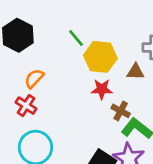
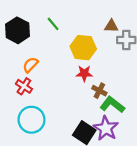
green line: (76, 38) -> (53, 24), moved
brown triangle: (135, 72) -> (111, 26), moved

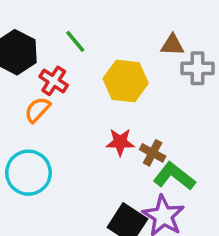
red star: (84, 73) -> (120, 142), moved
red cross: (24, 86) -> (54, 81), moved
cyan circle: (32, 120) -> (28, 173), moved

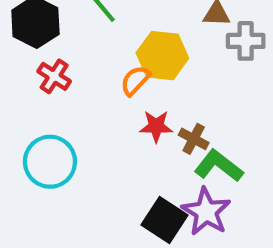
red cross: (54, 81) -> (54, 76), moved
orange semicircle: (37, 110) -> (135, 81), moved

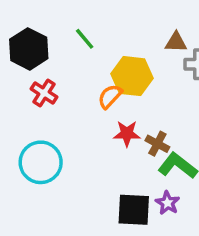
purple star: (206, 212) -> (168, 203), size x0.6
black square: (164, 220) -> (134, 210), turned -30

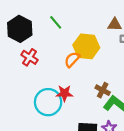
red star: (127, 134) -> (64, 93), moved
cyan circle: (41, 162) -> (48, 102), moved

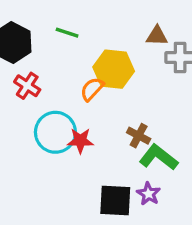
green line: (56, 22) -> (67, 33), turned -32
cyan circle: (48, 102) -> (55, 132), moved

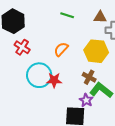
green line: (67, 33) -> (67, 15), moved
yellow hexagon: (114, 69) -> (96, 51), moved
purple star: (149, 194) -> (86, 100), moved

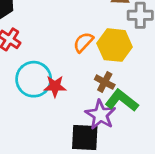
orange semicircle: (61, 49) -> (83, 42), moved
purple star: (86, 100) -> (100, 115), size x1.5

